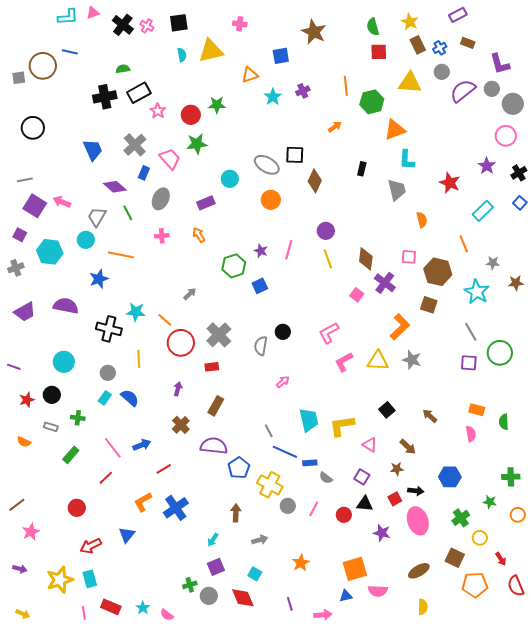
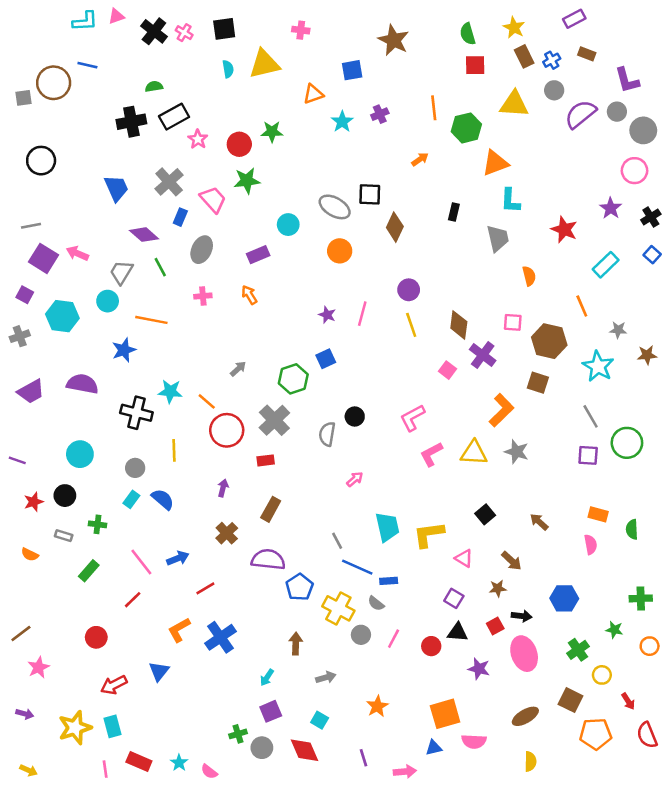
green hexagon: (234, 266) -> (293, 379), moved
gray semicircle: (326, 478) -> (376, 603), moved

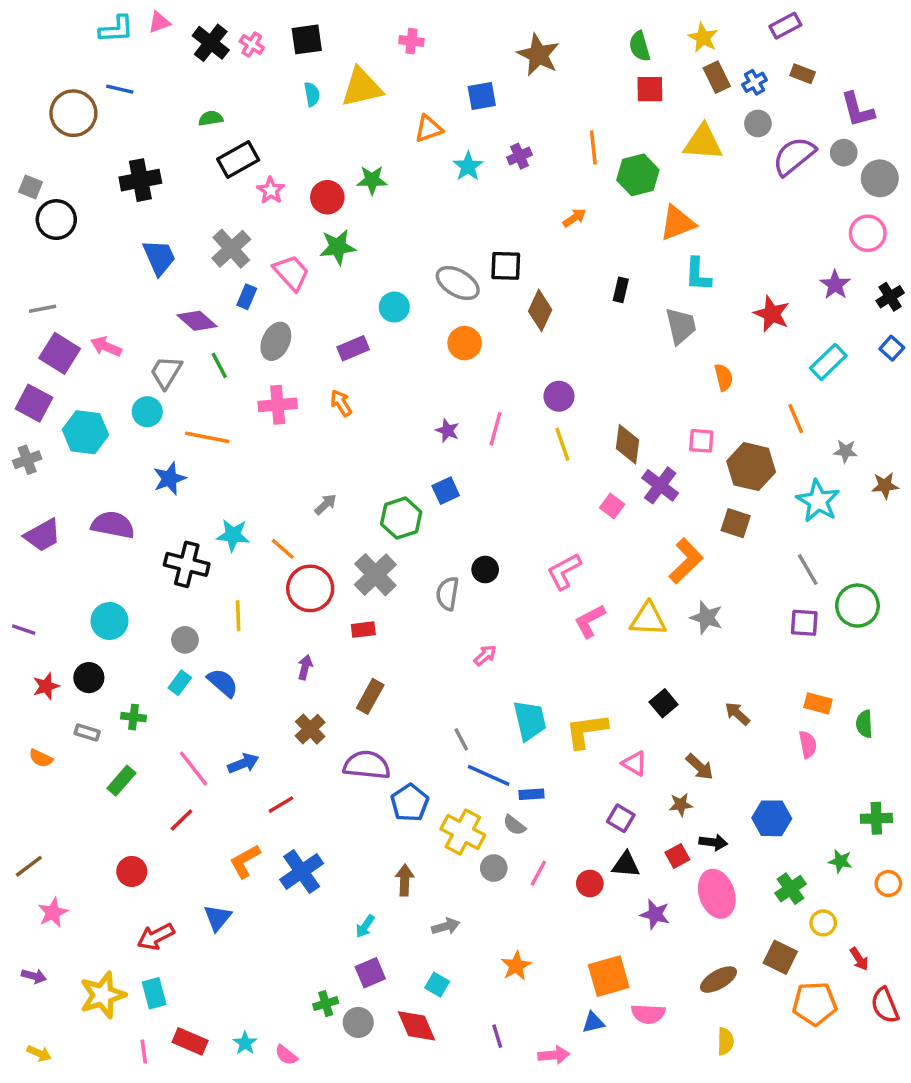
gray square: (23, 98) -> (31, 187), moved, turned 30
black cross: (131, 122) -> (140, 180), moved
purple square: (25, 295) -> (34, 403), size x1.5
pink cross: (203, 296) -> (278, 405), size x1.5

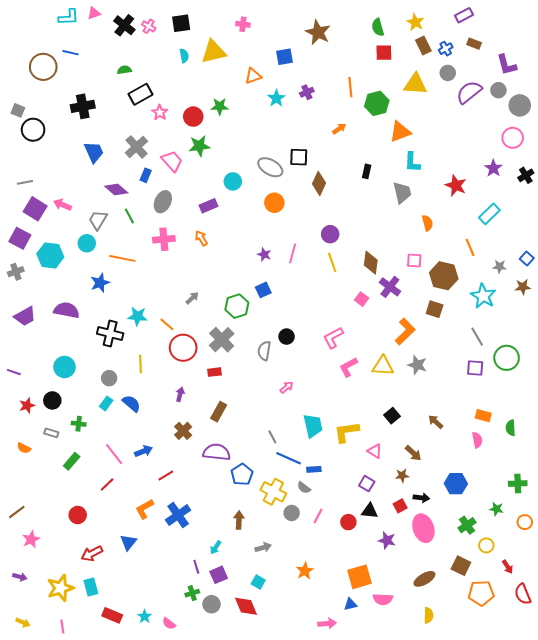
blue square: (892, 348) -> (527, 258), moved
purple line: (497, 1036) -> (196, 567), moved
pink line: (144, 1052) -> (62, 627), moved

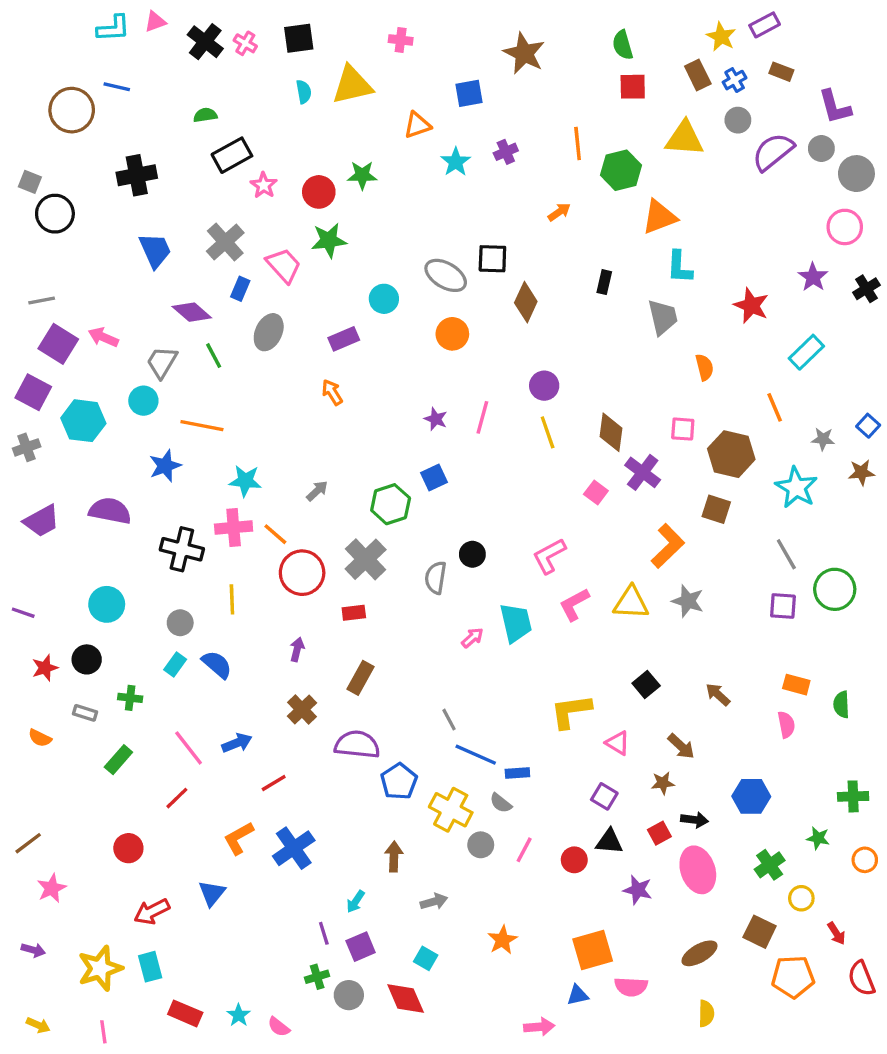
yellow star: (415, 22) -> (721, 37), moved
pink cross: (164, 239) -> (234, 528), moved
cyan star: (137, 316) -> (245, 481), moved
cyan trapezoid: (313, 426) -> (516, 623), moved

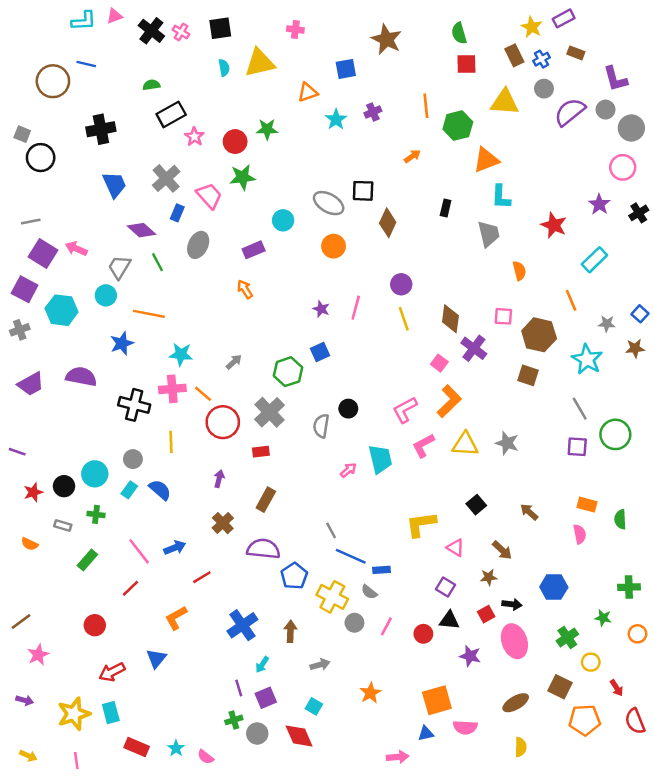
orange L-shape: (668, 546) -> (449, 401), moved
cyan circle: (107, 604) -> (95, 474), moved
blue cross: (294, 848) -> (242, 625), moved

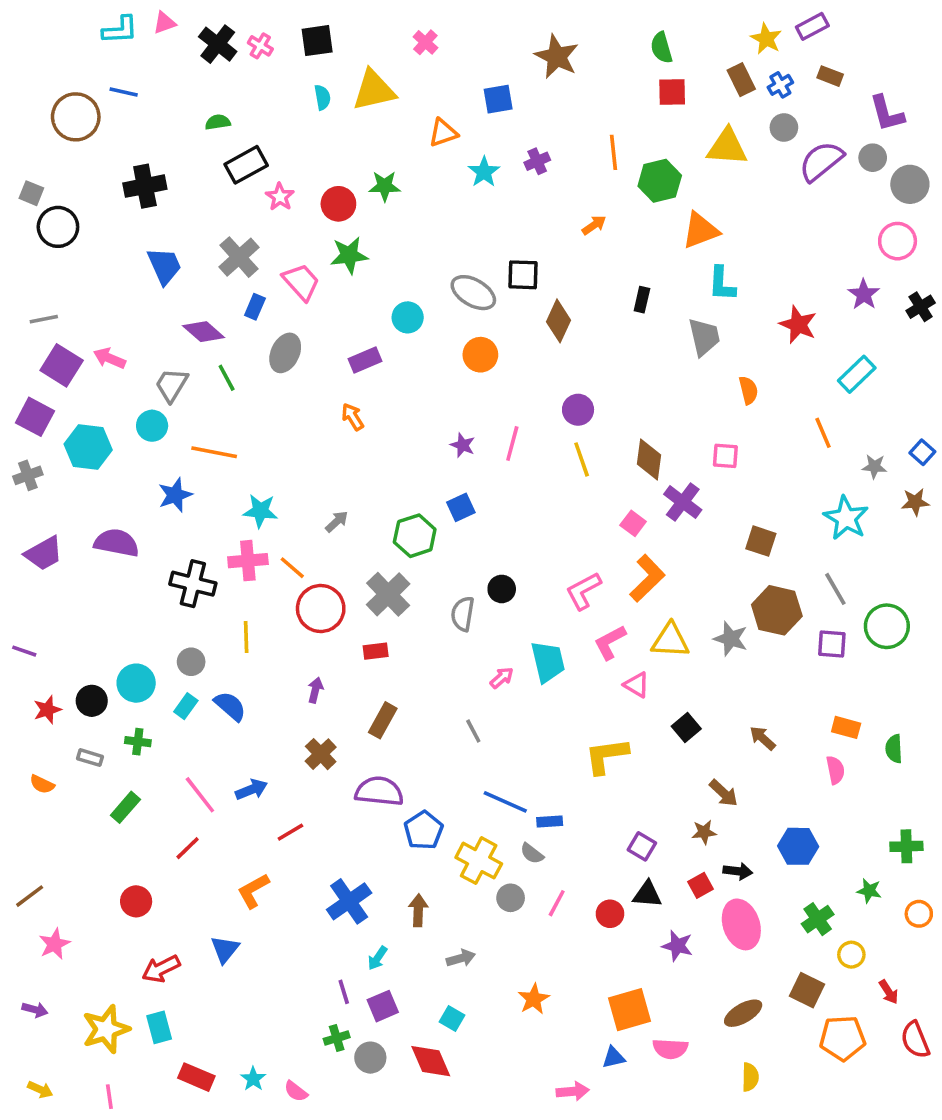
pink cross: (295, 30) -> (425, 42), turned 35
brown hexagon: (539, 335) -> (777, 610), moved
gray line: (331, 530) -> (473, 731), moved
pink triangle: (455, 548) -> (637, 685), moved

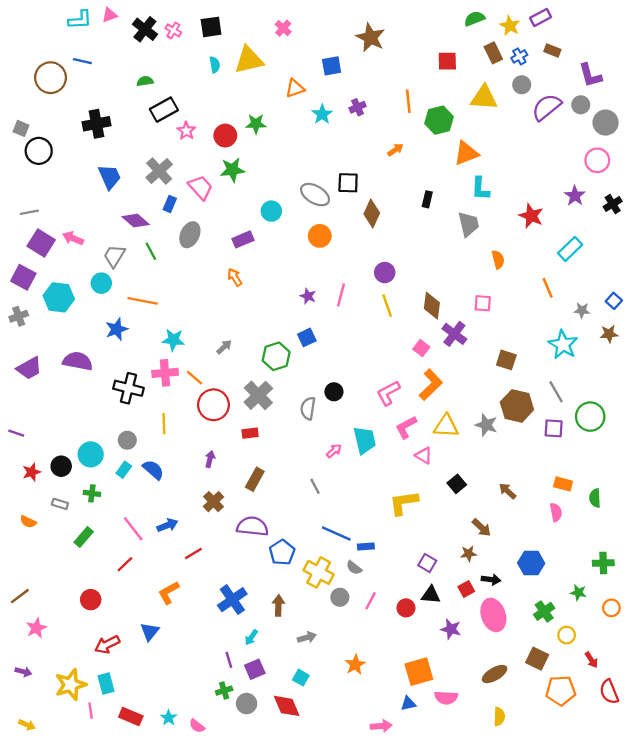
green semicircle: (661, 48) -> (474, 19), moved, turned 84
pink line: (109, 1097) -> (91, 711), moved

